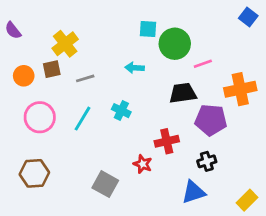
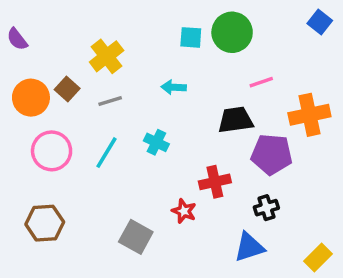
yellow cross: (65, 44) -> (107, 56), moved
green circle: (175, 44) -> (232, 32), moved
brown square: (52, 69) -> (67, 89), turned -36
orange circle: (24, 76) -> (31, 98), size x1.4

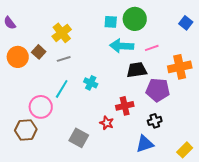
blue square: (320, 22) -> (186, 23), moved
cyan arrow: (174, 87) -> (122, 46), moved, size x1.6
pink circle: (52, 151) -> (41, 107), moved

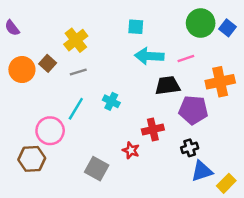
green circle: (135, 19) -> (201, 23), moved
blue triangle: (145, 144) -> (202, 171), moved

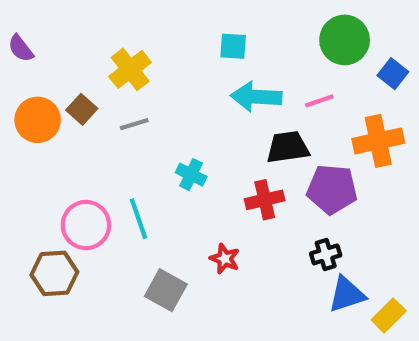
blue square: (228, 28) -> (393, 74), moved
cyan line: (76, 109) -> (138, 219), moved, turned -50
red cross: (153, 129) -> (265, 200), moved

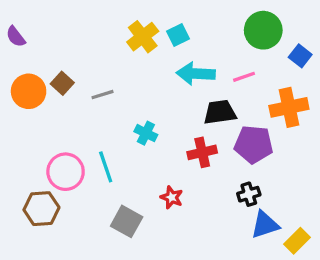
cyan square: (233, 46) -> (178, 35), turned -30
yellow cross: (130, 69) -> (143, 37), moved

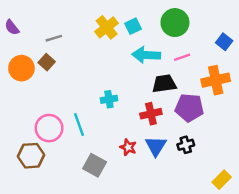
green circle: (263, 30) -> (175, 23), moved
gray line: (103, 95) -> (54, 38), moved
cyan cross: (146, 133) -> (109, 99), turned -35
blue triangle: (265, 225) -> (156, 146), moved, turned -40

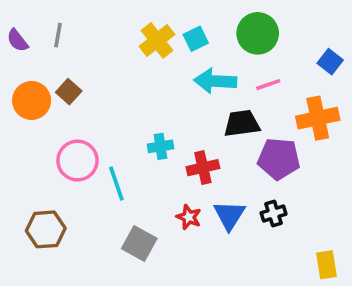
gray line: (54, 38) -> (58, 35), moved, turned -63
red cross: (151, 114) -> (203, 168), moved
pink circle: (49, 128) -> (77, 161), moved
yellow rectangle: (222, 180) -> (327, 265), turned -54

